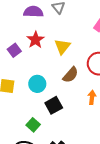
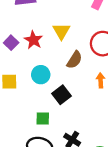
red star: (36, 40) -> (33, 40), moved
green square: (33, 125) -> (43, 119), turned -32

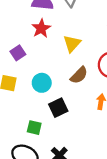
red star: (33, 40) -> (41, 28), moved
purple square: (11, 43) -> (18, 53), moved

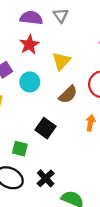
cyan circle: (42, 83) -> (30, 82), moved
black square: (58, 108) -> (46, 128), turned -30

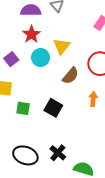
cyan circle: (30, 82) -> (41, 57), moved
green square: (20, 149) -> (23, 108), moved

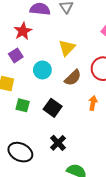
red star: (31, 34) -> (23, 31), moved
cyan circle: (41, 57) -> (42, 70), moved
black cross: (58, 153) -> (58, 143), moved

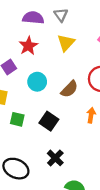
red star: (23, 31) -> (28, 46), moved
yellow triangle: (67, 48) -> (66, 43), moved

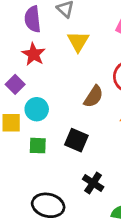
purple semicircle: (33, 18) -> (33, 19), turned -90
cyan circle: (37, 82) -> (37, 109), moved

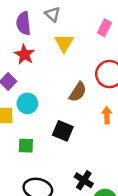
green square: (38, 146) -> (26, 146), moved
black cross: (93, 183) -> (84, 180), moved

